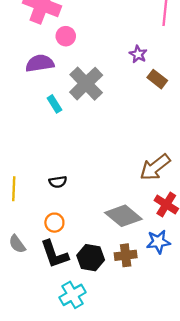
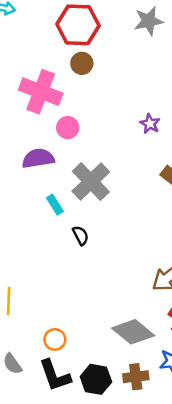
purple star: (138, 54) -> (150, 124), moved
black semicircle: (58, 182) -> (81, 235), moved, turned -108

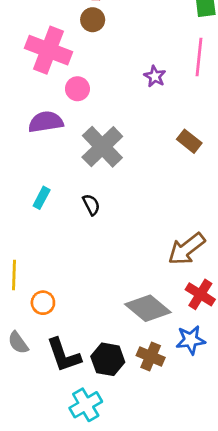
purple star: (150, 124) -> (155, 76), moved
cyan rectangle: (55, 205) -> (42, 198), moved, turned 60
orange circle: (55, 339) -> (43, 303), moved
brown cross: (136, 377) -> (151, 357), turned 30

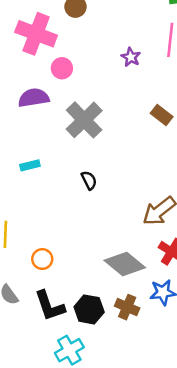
cyan rectangle: (42, 198) -> (30, 165), turned 48
black semicircle: (91, 205) -> (89, 180), moved
orange circle: (43, 303) -> (42, 259), moved

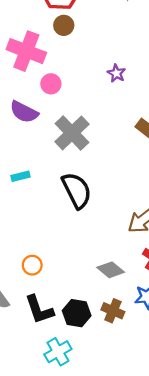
purple semicircle: (34, 98) -> (24, 112), turned -144
black semicircle: (89, 180) -> (77, 190), size x2.0
gray diamond: (125, 264) -> (111, 270), size x0.7

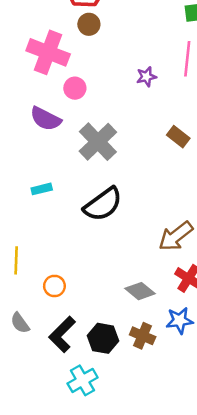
purple star: (116, 73) -> (146, 77), turned 30
black semicircle: (77, 190) -> (103, 204), turned 81
black L-shape: (39, 310) -> (62, 334), turned 64

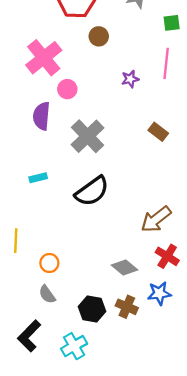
brown circle: (89, 24) -> (99, 36), moved
pink cross: (48, 52) -> (44, 58), turned 30
purple semicircle: (46, 119) -> (42, 116), turned 68
gray semicircle: (20, 323) -> (47, 294), moved
black L-shape: (62, 334) -> (29, 336), moved

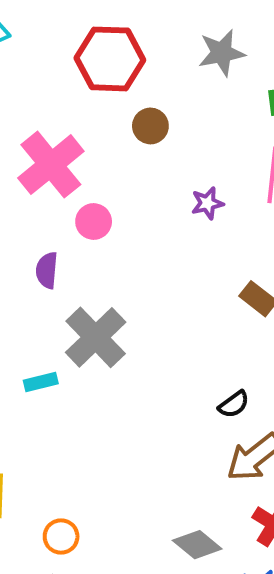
purple semicircle: (42, 116) -> (47, 270), size x0.7
gray cross: (88, 136) -> (96, 337), moved
black semicircle: (92, 191) -> (234, 404), moved, size x0.5

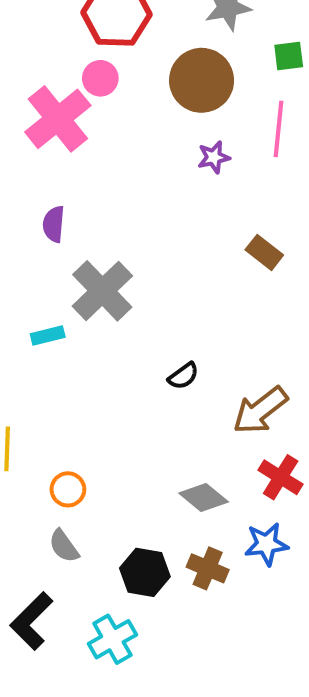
brown circle: (150, 126) -> (202, 80), moved, size x1.8
pink circle: (94, 222) -> (100, 78), moved
black semicircle: (234, 404) -> (183, 376), moved

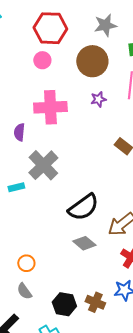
pink cross: (58, 119) -> (50, 107), moved, turned 36
black semicircle: (183, 376) -> (83, 207), size x2.0
gray diamond: (204, 497) -> (84, 243), moved

